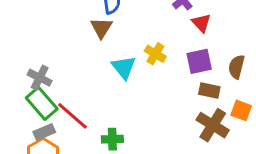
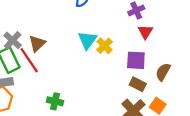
brown triangle: (101, 28) -> (37, 43), moved
cyan triangle: (124, 67) -> (87, 40), moved
red line: (72, 116) -> (29, 60), moved

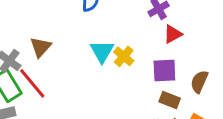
red triangle: (145, 32) -> (173, 34), turned 35
brown triangle: (37, 43) -> (41, 47), moved

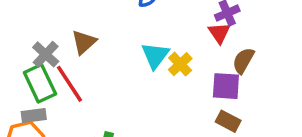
red triangle: (173, 34) -> (219, 33), moved, turned -42
brown semicircle: (199, 82) -> (243, 61), moved

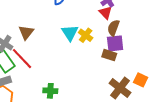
brown semicircle: (243, 61) -> (113, 28), moved
brown rectangle: (228, 121) -> (109, 55), moved

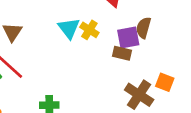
brown semicircle: (113, 28) -> (143, 28), moved

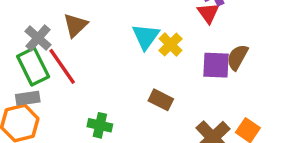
brown rectangle: (122, 53) -> (161, 100), moved

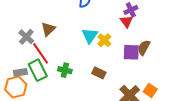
green rectangle: (33, 66) -> (38, 70), moved
green cross: (100, 125) -> (65, 70), moved

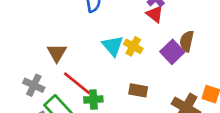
gray cross: (26, 37) -> (34, 85), moved
purple square: (131, 52) -> (172, 52), turned -30
red line: (41, 53) -> (77, 83), moved

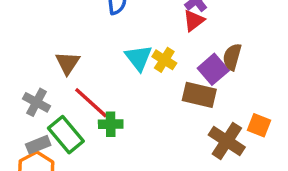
red triangle: (155, 14) -> (194, 21), turned 42
brown rectangle: (138, 90) -> (199, 95), moved, size x1.4

